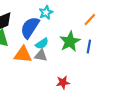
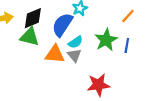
gray triangle: (41, 56) -> (74, 55), turned 40
red star: (63, 82) -> (98, 85), size x1.5

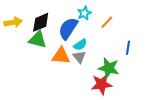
orange line: (128, 16) -> (107, 22), moved
green star: (106, 40) -> (109, 68), moved, turned -30

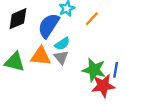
green triangle: (38, 40) -> (15, 62), moved
blue line: (128, 48) -> (116, 70), moved
red star: (102, 84) -> (103, 86), moved

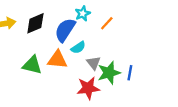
gray triangle: (61, 57) -> (94, 63), moved
green star: (94, 70) -> (109, 73), turned -30
red star: (103, 86) -> (88, 88), moved

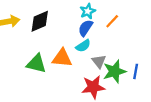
blue semicircle: (65, 30) -> (85, 28), moved, size x0.7

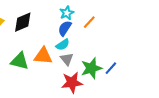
gray triangle: (99, 61) -> (67, 59), moved
blue line: (136, 71) -> (111, 68), turned 32

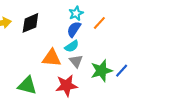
green triangle: (20, 61) -> (27, 86), moved
red star: (72, 83) -> (66, 86), moved

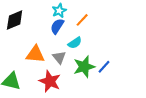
cyan semicircle: (72, 46) -> (75, 43), moved
red star: (66, 86) -> (50, 81), turned 30

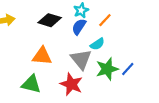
black diamond: (15, 20) -> (50, 20), moved, turned 40
orange triangle: (35, 54) -> (42, 56), moved
gray triangle: (59, 57) -> (81, 59), size x1.5

